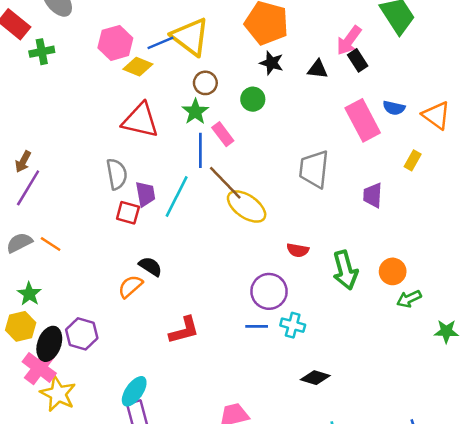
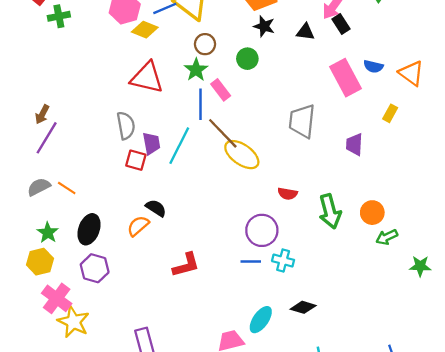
black ellipse: (49, 344) -> (89, 229), moved
cyan ellipse: (134, 391) -> (261, 320), moved

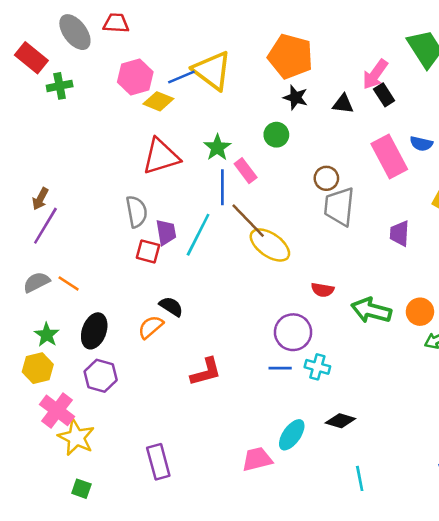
brown circle: (205, 44) -> (326, 178), moved
red triangle: (147, 78) -> (161, 156), turned -30
green arrow: (330, 211) -> (371, 310), turned 120

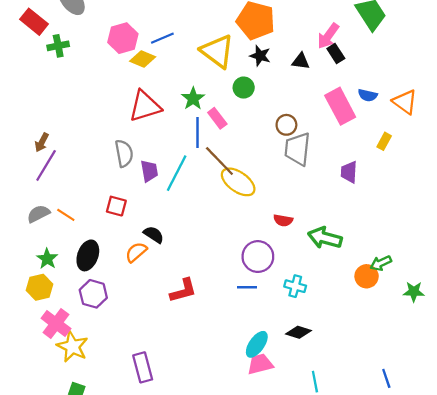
yellow triangle: (212, 71) -> (217, 51), moved
red square: (148, 251) -> (116, 206), moved
orange circle: (420, 312) -> (367, 276), moved
cyan cross: (317, 367) -> (295, 286), moved
pink trapezoid: (257, 459) -> (260, 364), moved

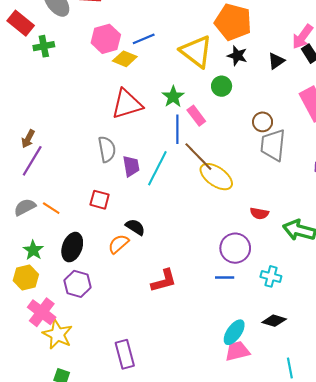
black triangle: (301, 61) -> (276, 61), turned -42

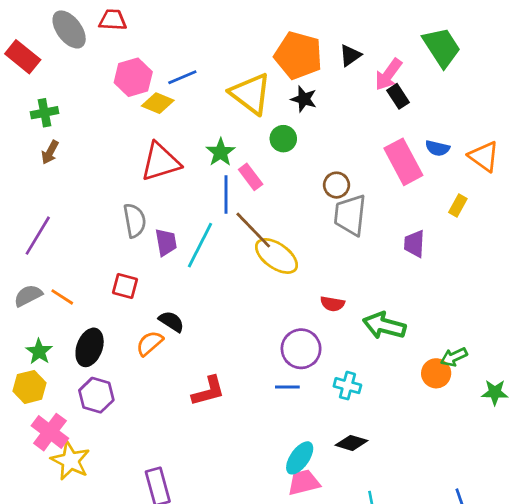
green cross: (44, 46) -> (45, 113), moved
black triangle: (276, 61) -> (350, 55), moved
brown arrow: (28, 139) -> (50, 152), moved

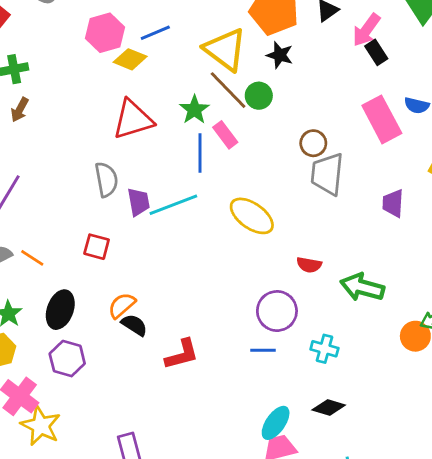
brown line: (253, 230) -> (228, 90), moved
cyan line: (200, 245) -> (173, 205), turned 42
black semicircle: (171, 321) -> (134, 325), moved

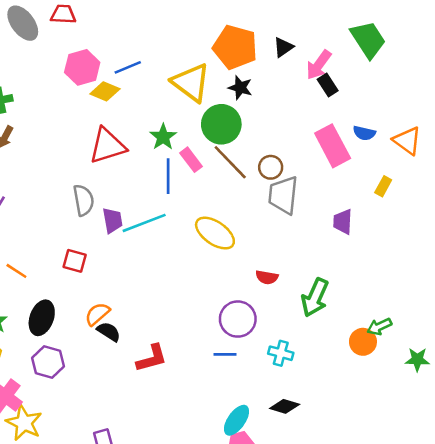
brown line: (228, 90) -> (230, 162), moved
green circle: (259, 96) -> (221, 124), size x1.6
green arrow: (362, 287) -> (315, 298), turned -81

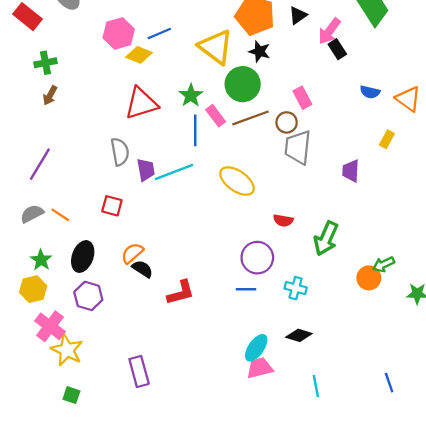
pink rectangle: (333, 146) -> (302, 98), moved, size x0.6
brown line: (230, 162) -> (251, 118), turned -66

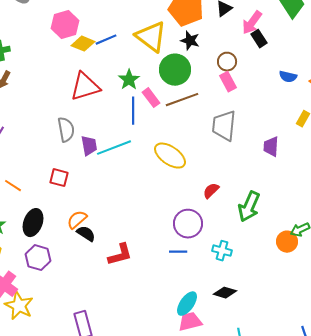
blue line: (159, 33) -> (106, 40), moved
brown circle: (287, 122) -> (227, 62), moved
red semicircle: (283, 220) -> (211, 191), turned 126

